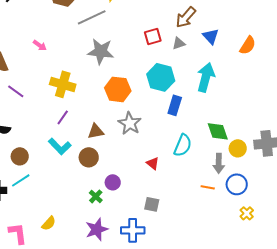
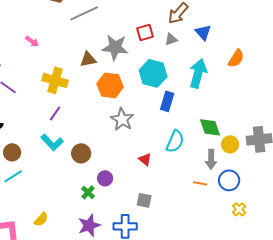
orange semicircle: (248, 45) -> (236, 58), moved
gray star: (101, 51) -> (115, 47), moved
brown triangle: (96, 131) -> (88, 59), moved

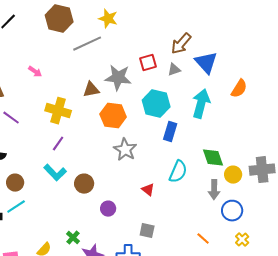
blue triangle: (203, 32) -> (206, 63), size x1.4
orange line: (200, 183) -> (203, 239), moved, turned 32
green cross: (88, 192) -> (73, 238), moved

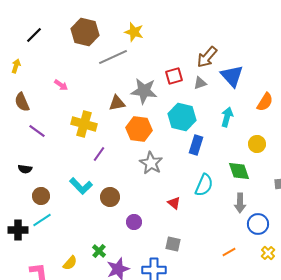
cyan arrow: (201, 104) -> (227, 117), size x0.7
purple line: (58, 144) -> (99, 154), moved
yellow circle: (233, 175) -> (257, 144), moved
orange line: (203, 239) -> (229, 252), turned -72

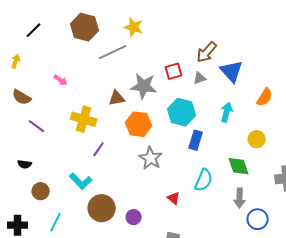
brown semicircle: (22, 102) -> (22, 97), turned -36
brown circle: (110, 197) -> (102, 208), moved, size x1.4
cyan line: (42, 220) -> (56, 222), moved, turned -30

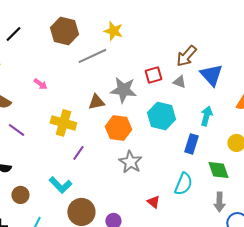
gray triangle: (200, 78) -> (179, 82), turned 40
blue rectangle: (196, 140) -> (191, 144), moved

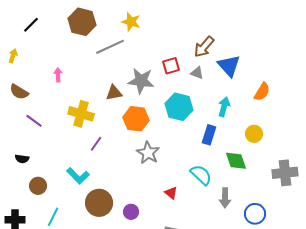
pink arrow: (40, 84) -> (58, 75), turned -128
cyan semicircle: (183, 184) -> (201, 175), turned -70
gray arrow: (219, 202) -> (225, 198), moved

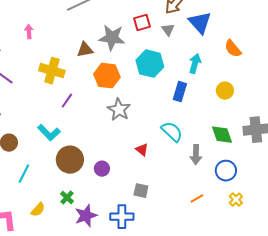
gray triangle: (197, 73) -> (168, 30), turned 32
orange semicircle: (262, 92) -> (233, 49), turned 108
green diamond: (236, 161) -> (222, 135), moved

